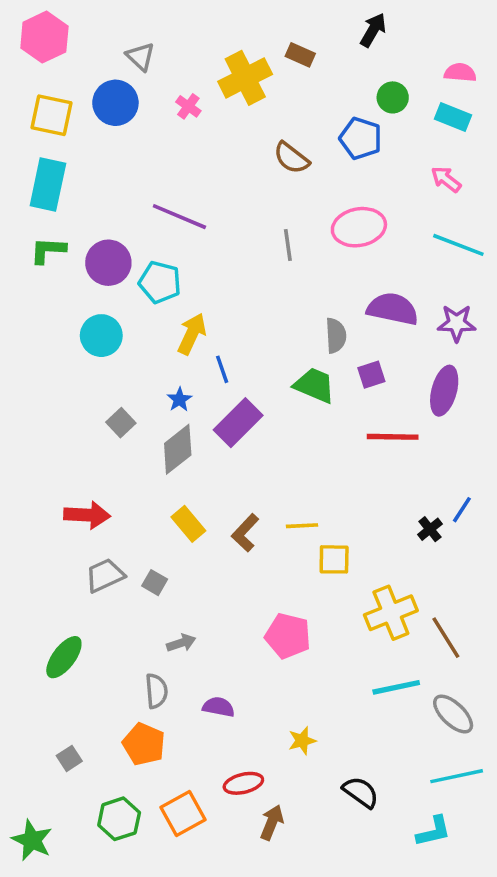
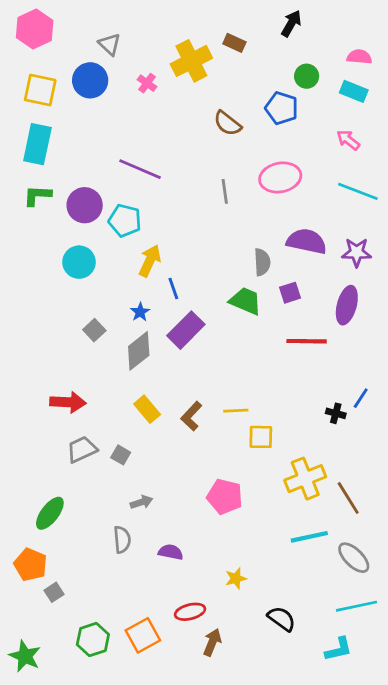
black cross: (430, 529) -> (336, 413), turned -36
orange pentagon: (144, 744) -> (30, 565), moved

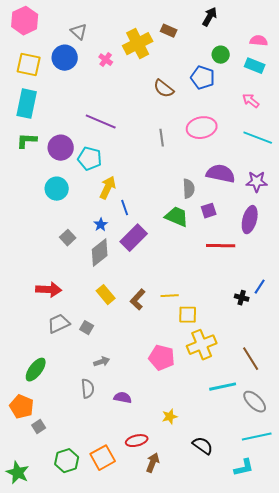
yellow cross: (305, 479) -> (202, 345), moved

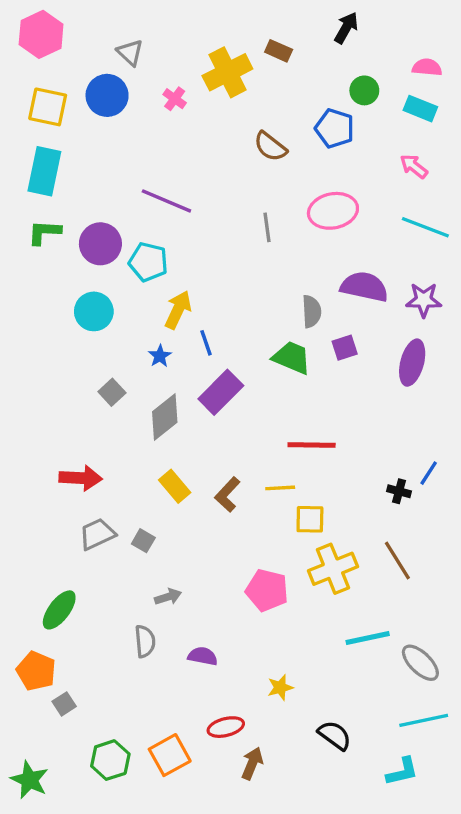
blue star: (101, 225) -> (160, 356), moved
red line: (221, 246) -> (312, 445), moved
brown line: (251, 359) -> (397, 560), moved

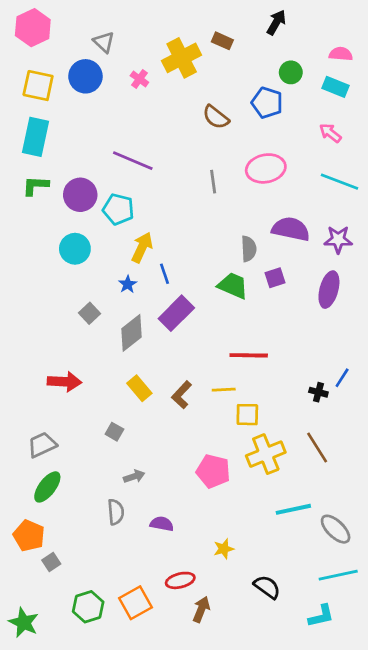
gray trapezoid: (97, 534) -> (42, 445), moved

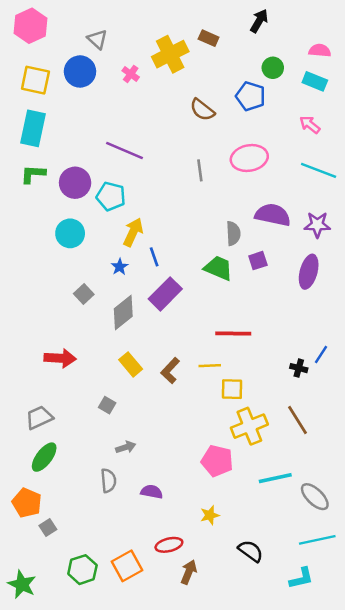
pink pentagon: (213, 471) -> (217, 461), moved

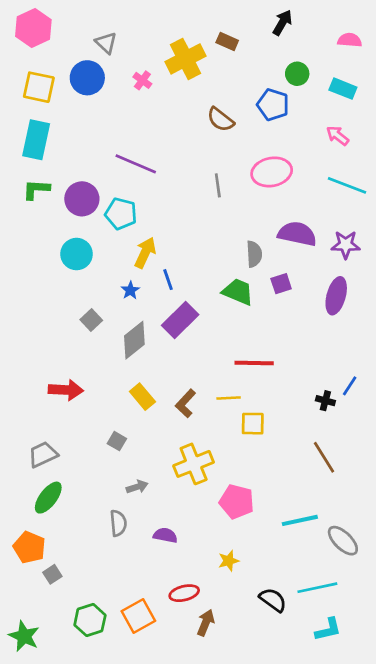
pink semicircle: (320, 50) -> (350, 40), moved
yellow cross: (249, 426) -> (194, 464), moved
cyan line: (317, 540) -> (317, 588), moved

